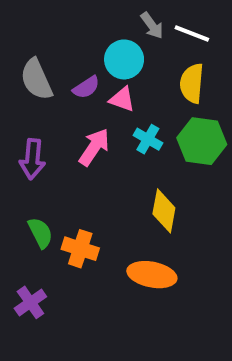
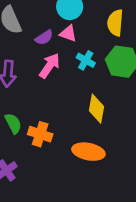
purple semicircle: (86, 87) -> (44, 37), moved

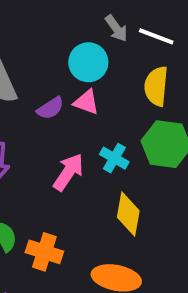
cyan cross: (86, 60) -> (114, 158), moved
pink arrow: (49, 66) -> (68, 172), moved

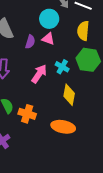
purple semicircle: (50, 108) -> (30, 42), turned -40

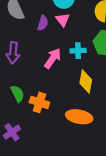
pink triangle: (48, 39) -> (63, 20), turned 32
cyan cross: (62, 67) -> (78, 51), turned -32

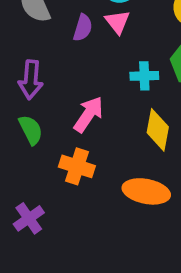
pink arrow: (53, 58) -> (88, 114), moved
green semicircle: (17, 94) -> (31, 130), moved

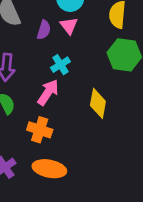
cyan cross: (144, 76) -> (60, 65), moved, turned -30
orange ellipse: (146, 191) -> (49, 169), moved

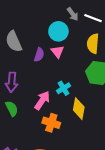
cyan cross: (60, 65) -> (64, 88), moved
orange cross: (40, 130) -> (51, 123), moved

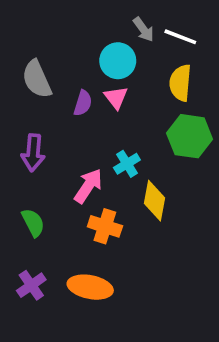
green semicircle: (12, 109) -> (33, 223), moved

